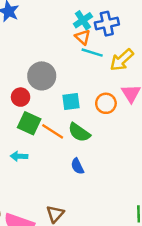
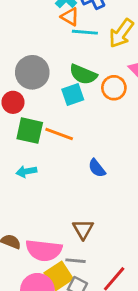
green semicircle: (79, 132) -> (83, 74), moved

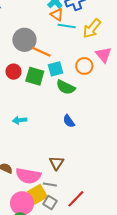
gray circle: (32, 72) -> (24, 40), moved
green semicircle: (83, 74) -> (66, 87), moved
green square: (30, 131) -> (35, 76), moved
orange line: (59, 134) -> (41, 52), moved

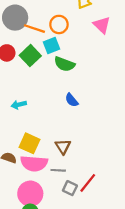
orange circle: (84, 66) -> (59, 24), moved
green square: (35, 76) -> (30, 56), turned 36
yellow square: (37, 194) -> (30, 143), moved, turned -30
gray square: (50, 202) -> (70, 188), moved

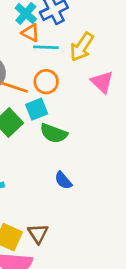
brown triangle: (63, 147) -> (38, 234), moved

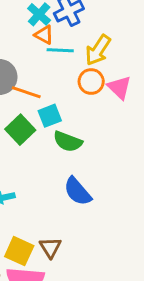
orange circle: (46, 82) -> (91, 82), moved
blue semicircle: (63, 180) -> (78, 191), size x1.5

